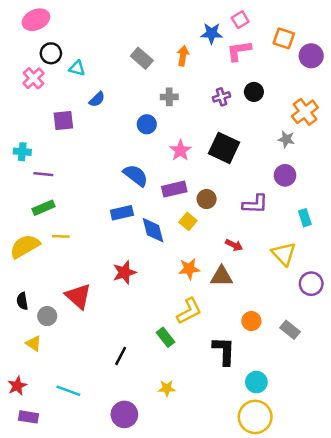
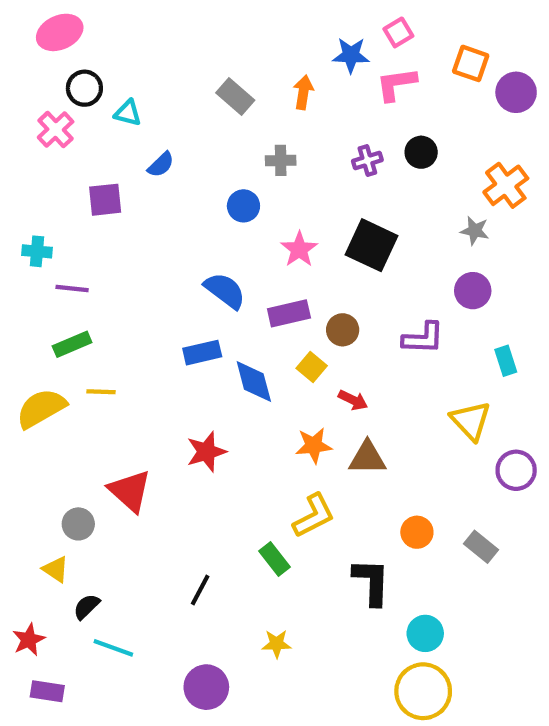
red arrow: (234, 245) -> (353, 400), moved
black semicircle: (22, 301) -> (87, 607), moved, turned 56

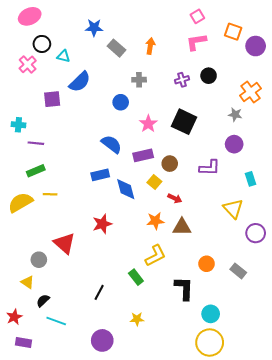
blue star: (351, 55) -> (94, 28), moved
blue semicircle: (161, 165) -> (80, 82), size x1.6

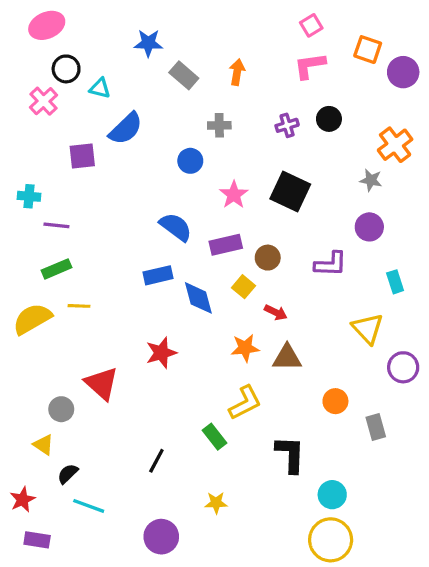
orange circle: (207, 264) -> (335, 401), moved
gray rectangle: (238, 271) -> (376, 427), turned 35

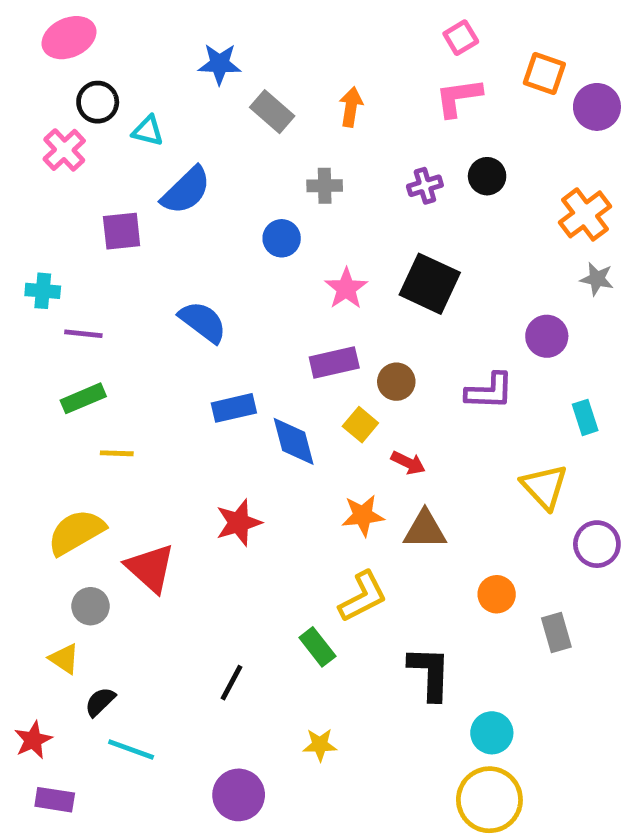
gray star: (371, 180) -> (597, 279), moved
blue semicircle: (176, 227) -> (203, 322), moved
yellow semicircle: (32, 319) -> (76, 532), moved

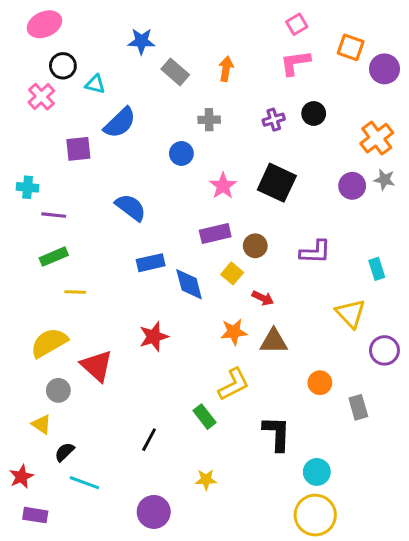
purple circle: (547, 336) -> (352, 186), moved

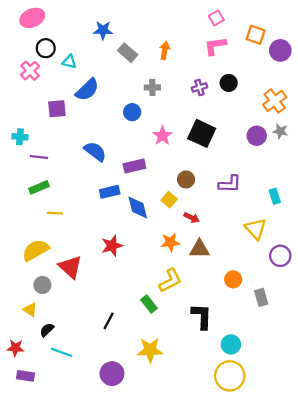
purple rectangle: (215, 233) -> (134, 166), moved
red star: (21, 477) -> (15, 348), turned 30
yellow star: (206, 480) -> (150, 350), size x1.6

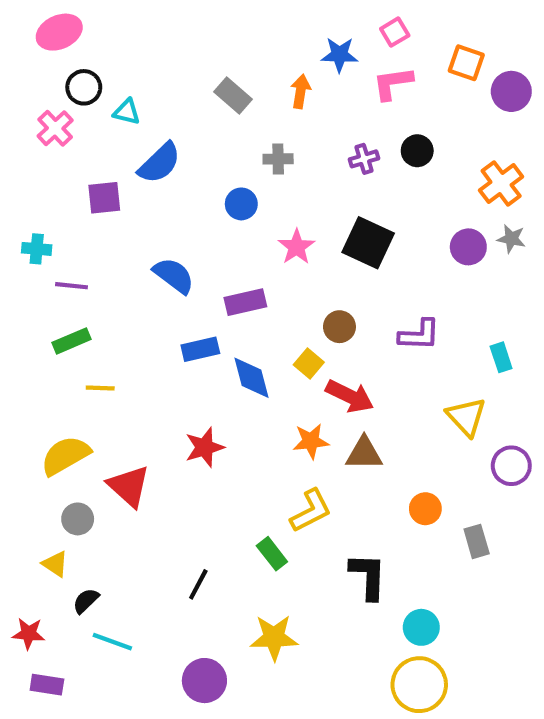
blue star: (103, 30) -> (339, 55), moved
red arrow: (192, 218) -> (350, 396), size x1.6

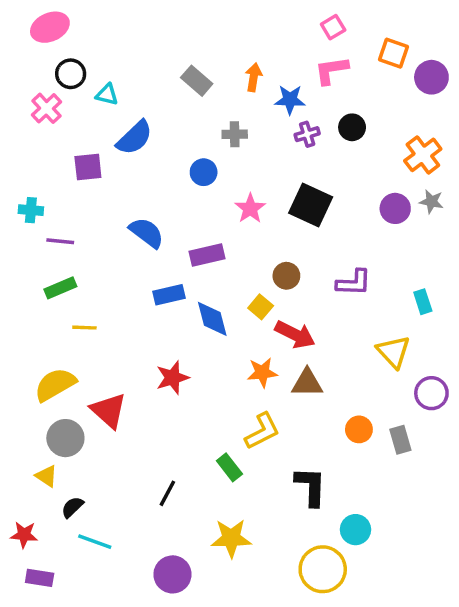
blue star: (339, 55) -> (290, 100), moved
gray circle: (78, 519) -> (65, 438), size x1.4
gray rectangle: (477, 541) -> (400, 440), moved
yellow circle: (419, 685) -> (323, 569), moved

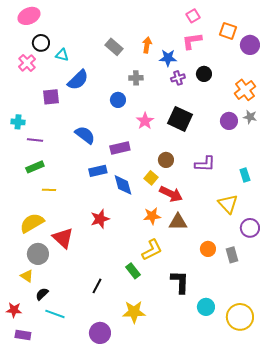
yellow circle: (323, 569) -> (240, 317), moved

